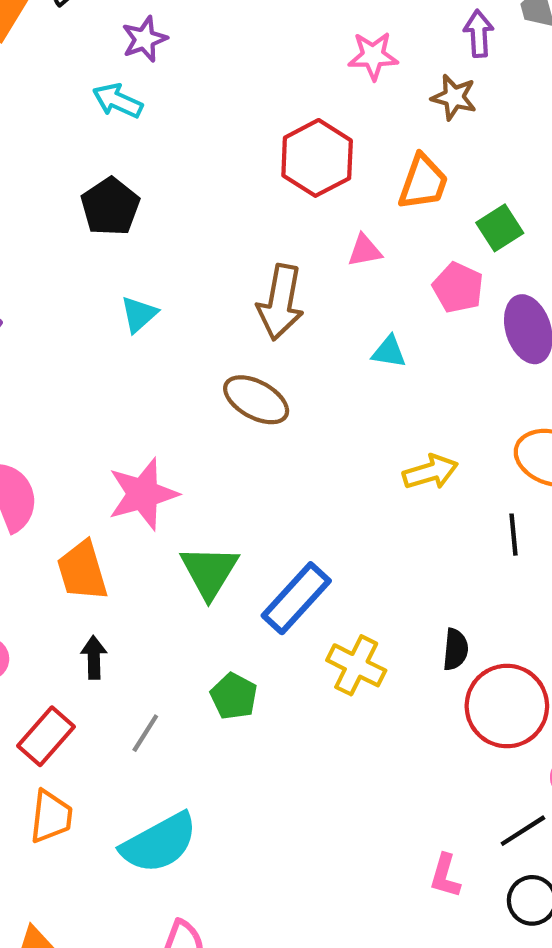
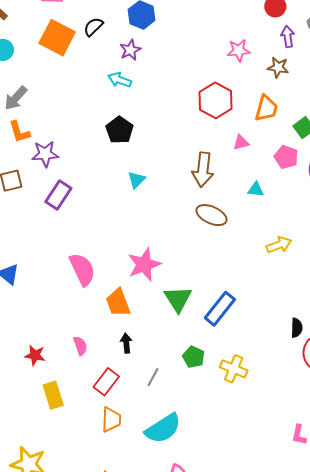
brown ellipse: (256, 400) -> (211, 215), moved
yellow cross: (356, 665) -> (234, 369), moved

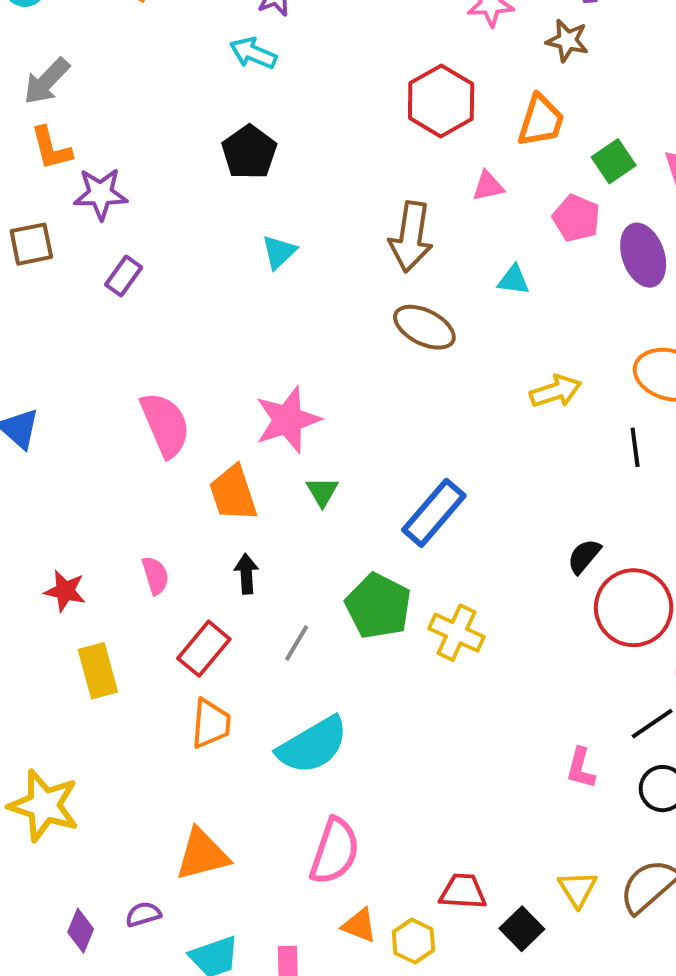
purple rectangle: (58, 195) -> (124, 276), size x0.7
green triangle: (178, 299) -> (322, 492), moved, size x0.6
black semicircle: (297, 328) -> (584, 556), turned -144
green pentagon: (194, 357) -> (378, 606), size x1.5

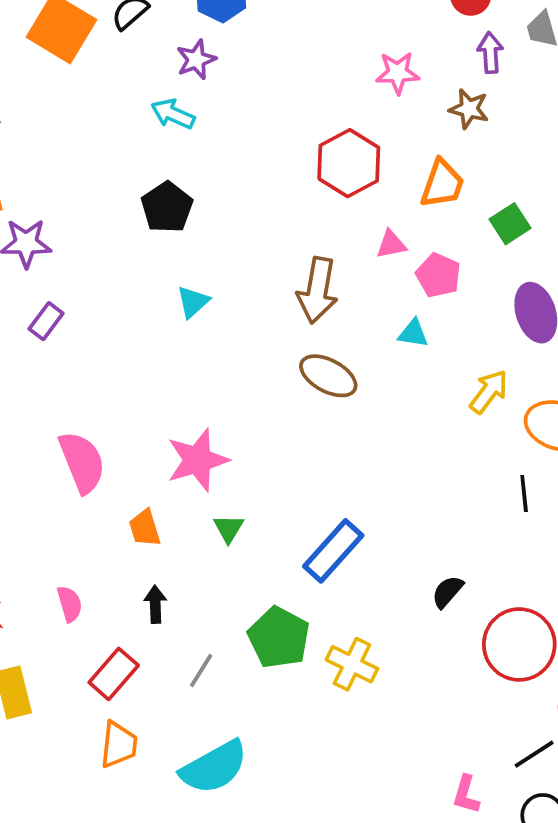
pink pentagon: (576, 218) -> (438, 275), moved
yellow arrow: (556, 391) -> (489, 392), moved, turned -36
orange trapezoid: (233, 493) -> (145, 528), size x0.7
black semicircle: (584, 556) -> (448, 592), moved

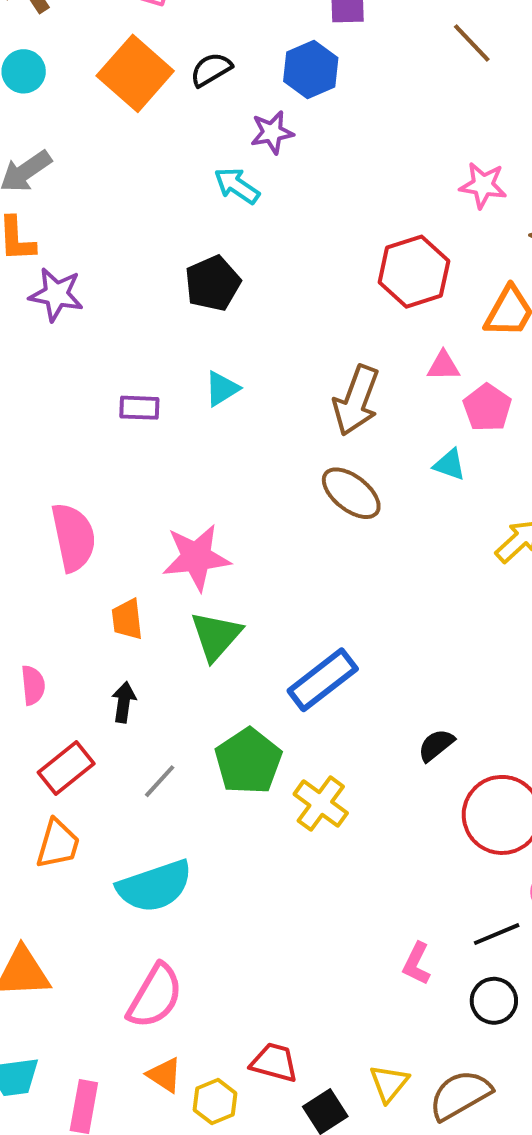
purple rectangle: (46, 321) -> (139, 408), moved, turned 45
green triangle: (228, 528) -> (216, 636), size x1.6

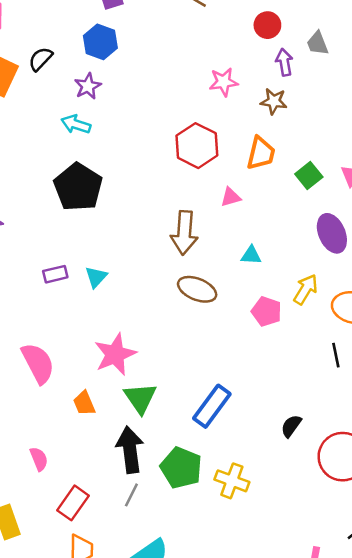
black pentagon: (213, 283) -> (78, 187), size x1.4
cyan triangle: (222, 389) -> (96, 277), moved
pink pentagon: (487, 408) -> (267, 312), moved
black arrow: (124, 702) -> (130, 450), moved, size x1.8

